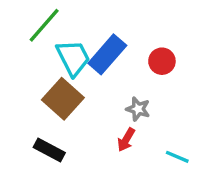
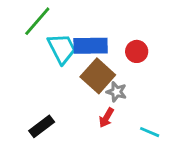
blue rectangle: (107, 54) -> (91, 46), turned 48
brown square: (63, 99) -> (98, 76), moved
black rectangle: (49, 150) -> (42, 126), turned -65

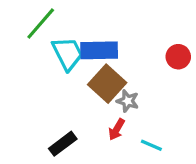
red circle: (137, 51) -> (178, 57), moved
black rectangle: (42, 126) -> (63, 144), moved
cyan line: (150, 132) -> (151, 145), moved

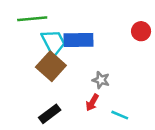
green line: (41, 23) -> (32, 19), turned 44
red circle: (178, 57) -> (141, 31), moved
brown square: (107, 84) -> (51, 66), moved

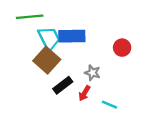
red circle: (141, 31) -> (122, 48), moved
black rectangle: (50, 114) -> (63, 85), moved

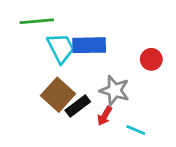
brown square: (47, 60) -> (58, 95), moved
gray star: (92, 73) -> (115, 90), size x1.5

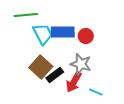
red circle: (151, 59) -> (86, 36), moved
red arrow: (105, 116) -> (74, 82), size x1.5

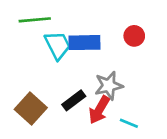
red circle: (86, 36) -> (134, 36), moved
gray star: (81, 64) -> (109, 86), turned -30
brown square: (41, 67) -> (31, 108), moved

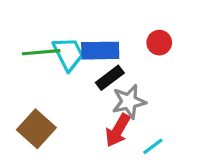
green line: (35, 20) -> (41, 52), moved
black rectangle: (74, 100) -> (110, 78), moved
cyan line: (129, 123) -> (153, 146), turned -60

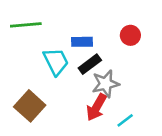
blue rectangle: (100, 51) -> (82, 42), size x0.7
green line: (41, 52) -> (26, 25), moved
cyan trapezoid: (68, 54) -> (56, 61), moved

